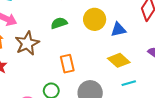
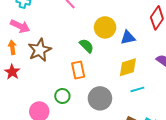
green semicircle: (59, 23) -> (86, 46), moved, turned 63
yellow diamond: (119, 60) -> (128, 67), turned -60

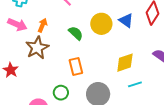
blue triangle: (128, 38) -> (126, 20), moved, turned 49
green semicircle: (86, 46) -> (76, 33), moved
orange arrow: (12, 47) -> (43, 25), moved, turned 32

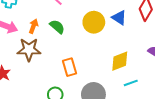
green semicircle: (76, 33) -> (57, 27), moved
brown star: (37, 48) -> (29, 50), turned 30

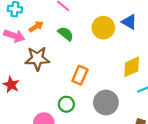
orange arrow: (33, 26) -> (36, 27), moved, turned 40
orange rectangle: (69, 67) -> (80, 75), turned 42

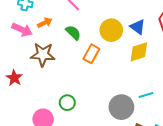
yellow diamond: (132, 67) -> (139, 52), moved
orange rectangle: (80, 75) -> (91, 54), moved
gray circle: (106, 102) -> (121, 107), moved

